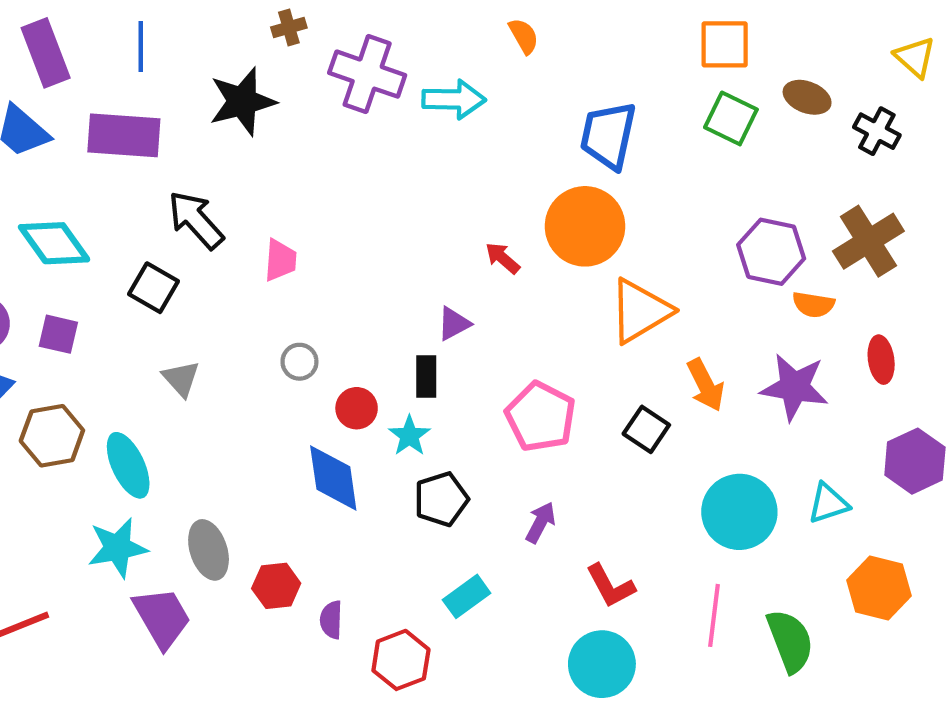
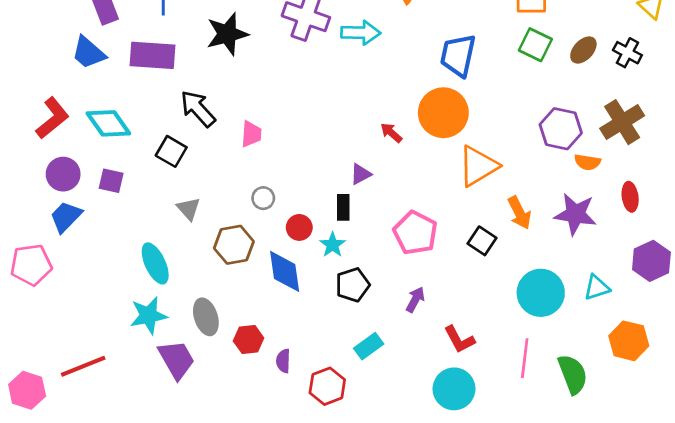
brown ellipse: (807, 97) -> (583, 50), moved, turned -68
brown hexagon: (52, 436) -> (234, 245), moved

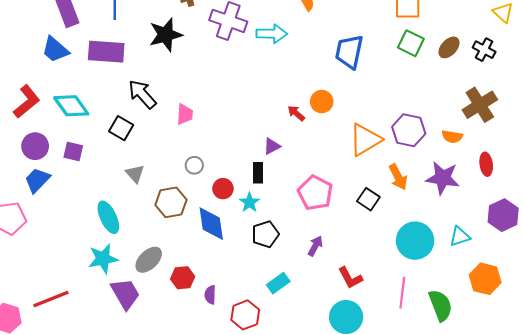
orange circle: (443, 113) -> (322, 102), moved, size x0.6
purple hexagon: (561, 129) -> (409, 130), moved
gray ellipse: (206, 317) -> (149, 260), turned 64

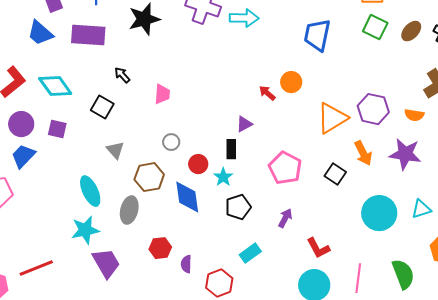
black arrow: (142, 94) -> (122, 75), size x0.6
gray ellipse: (149, 260) -> (129, 210), moved, turned -32
pink line: (402, 293) -> (358, 278), moved

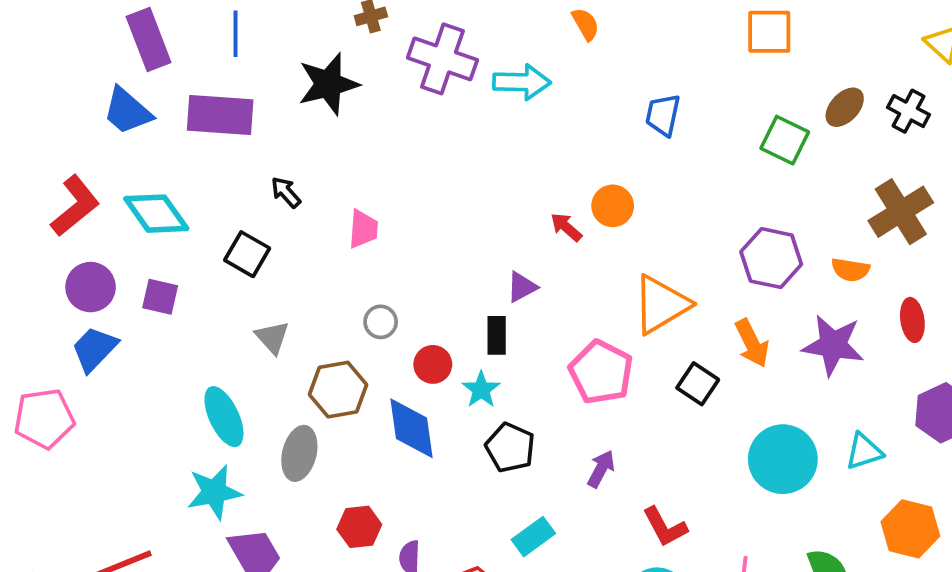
green square: (375, 27) -> (785, 140), moved
blue trapezoid: (317, 35) -> (663, 115), size x0.7
orange triangle: (332, 118) -> (661, 304), moved
black pentagon: (238, 207) -> (510, 448), turned -30

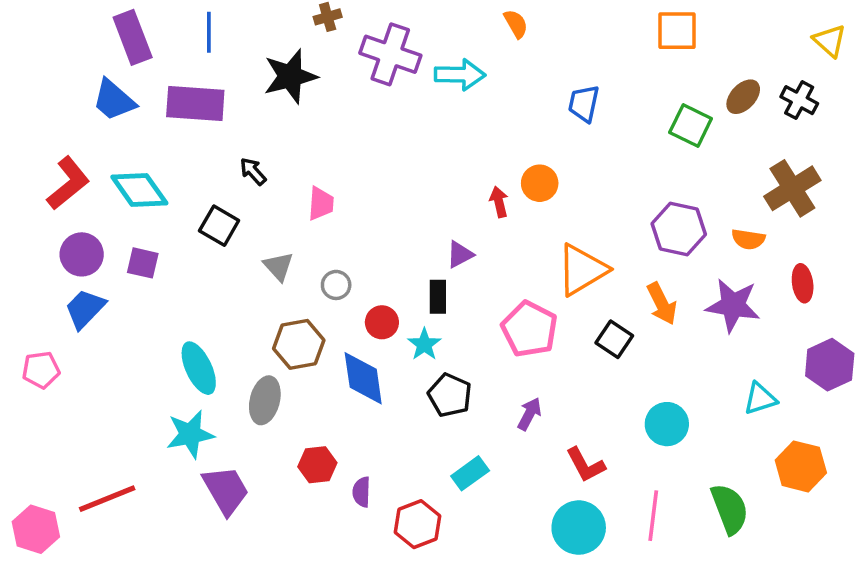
red arrow: (566, 227) -> (499, 202), turned 36
gray triangle: (272, 337) -> (278, 266), moved
pink pentagon: (44, 419) -> (41, 370), size x0.7
cyan circle: (783, 459) -> (667, 424), moved, size x0.7

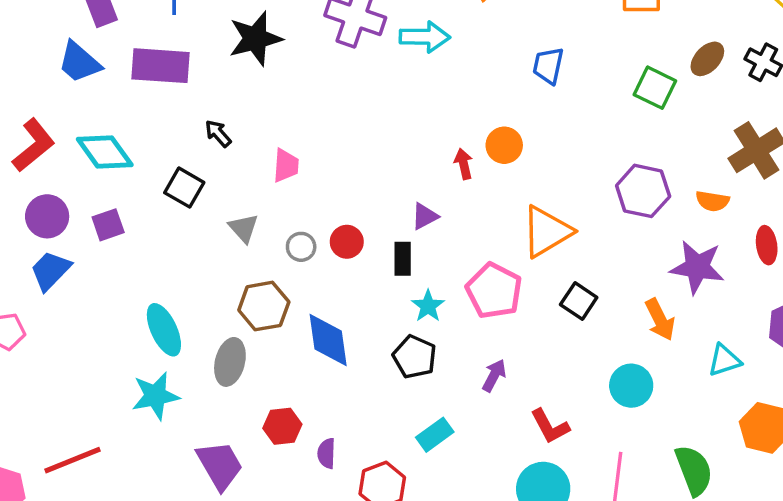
purple square: (143, 263) -> (108, 225), turned -32
orange arrow: (662, 304) -> (660, 320), moved
red circle: (382, 322) -> (347, 242), moved
cyan star: (424, 344) -> (428, 306), moved
purple trapezoid: (226, 490) -> (220, 465), moved

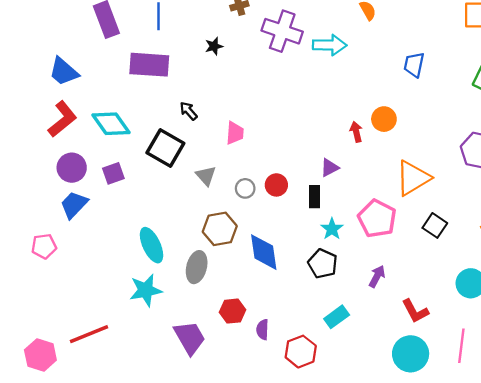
black star: (255, 39) -> (214, 46), size x0.5
blue trapezoid: (79, 62) -> (64, 72), moved
black square: (184, 188) -> (165, 148), size x1.4

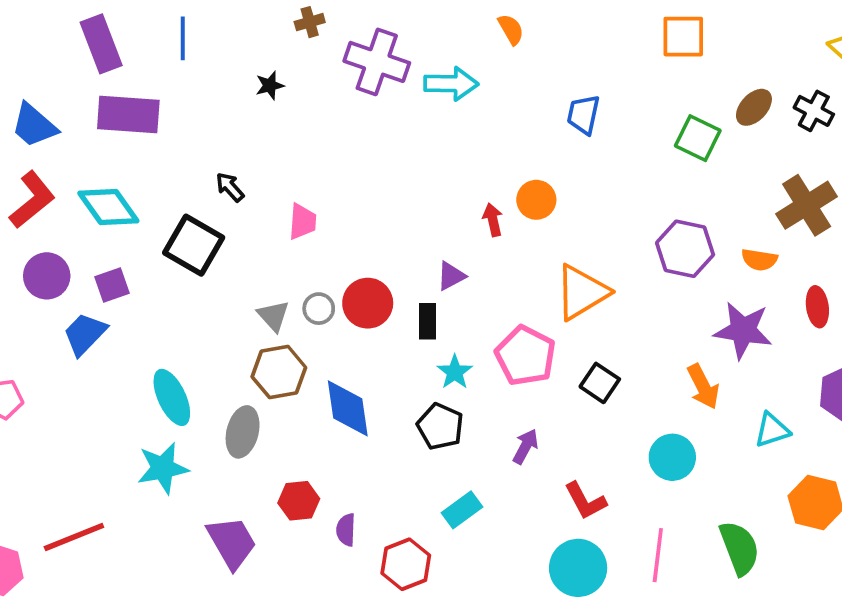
purple rectangle: (149, 65) -> (128, 115), moved
gray triangle: (206, 176) -> (273, 316), moved
red circle: (276, 185) -> (368, 303), size x1.4
blue trapezoid: (74, 205) -> (85, 334), moved
black square: (435, 225) -> (600, 383), moved

